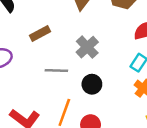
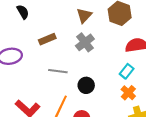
gray cross: (87, 47) -> (85, 42), moved

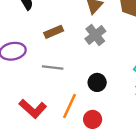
gray line: (58, 71) -> (53, 68), moved

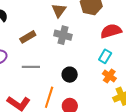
gray cross: (95, 35) -> (63, 35), turned -30

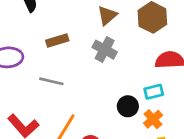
cyan rectangle: (105, 56) -> (154, 92), turned 32
black circle: (70, 75) -> (128, 106), moved

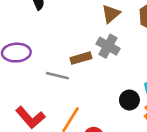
brown rectangle: (57, 40) -> (81, 58), moved

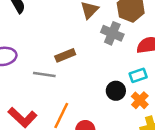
gray cross: (108, 46) -> (112, 33), moved

